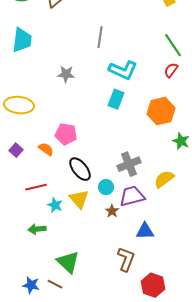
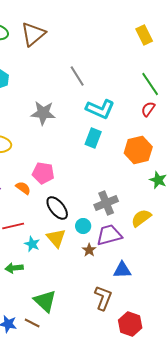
gray line: (100, 37) -> (77, 76), turned -40
gray star: (66, 74) -> (43, 113), size x1.4

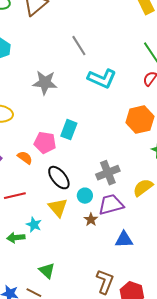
cyan rectangle: (93, 138) -> (69, 130), moved
cyan star: (32, 244) -> (34, 225), moved
brown L-shape: (103, 298) -> (105, 282), moved
green triangle: (45, 301) -> (47, 271), size x0.7

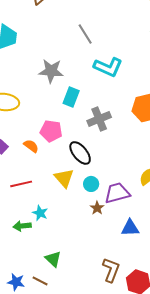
cyan rectangle: (69, 130) -> (71, 97), moved
gray cross: (108, 173) -> (99, 119), moved
black ellipse: (59, 178) -> (80, 153), moved
yellow triangle: (58, 208) -> (64, 178), moved

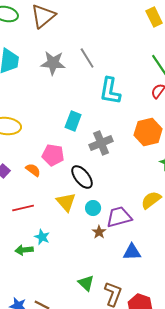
cyan L-shape: (108, 67) -> (110, 91), turned 76
gray star: (51, 71) -> (53, 63), moved
green triangle: (53, 259) -> (86, 283), moved

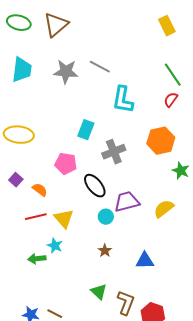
gray line: (87, 58) -> (100, 67), turned -30
orange semicircle: (33, 170) -> (40, 190), moved
yellow triangle: (66, 202) -> (64, 219), moved
purple trapezoid: (119, 217) -> (127, 202), moved
brown star: (99, 232) -> (105, 251), moved

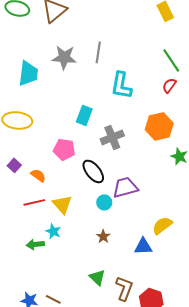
gray line: (100, 67) -> (98, 52), turned 70
cyan trapezoid: (22, 70) -> (28, 73), moved
yellow semicircle: (164, 209) -> (162, 225), moved

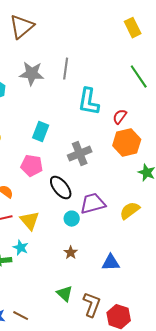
red semicircle: (169, 85) -> (120, 117), moved
cyan rectangle: (84, 115) -> (41, 132), moved
yellow semicircle: (162, 225) -> (130, 211), moved

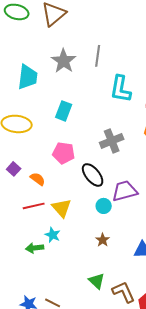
gray star: (32, 74) -> (64, 61), turned 30
cyan rectangle: (41, 132) -> (64, 111), moved
brown L-shape: (92, 305) -> (124, 292), turned -45

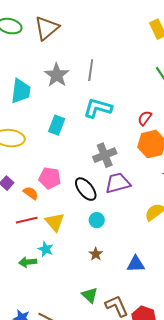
cyan L-shape: (121, 89) -> (98, 108), moved, turned 96
pink pentagon: (64, 153) -> (50, 178), moved
purple trapezoid: (125, 191) -> (118, 183), moved

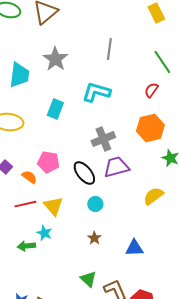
gray line: (91, 70) -> (109, 49), moved
red semicircle: (145, 118) -> (151, 90), moved

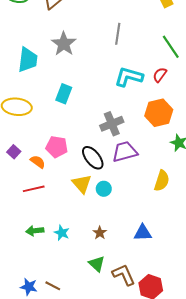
cyan L-shape: (96, 92) -> (129, 77), moved
yellow semicircle: (153, 196) -> (162, 181), turned 145
yellow triangle: (53, 206) -> (82, 184), moved
cyan star: (44, 233) -> (62, 233), moved
brown star: (94, 238) -> (100, 233), moved

